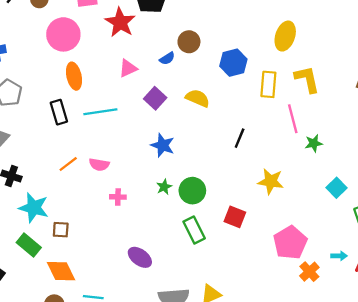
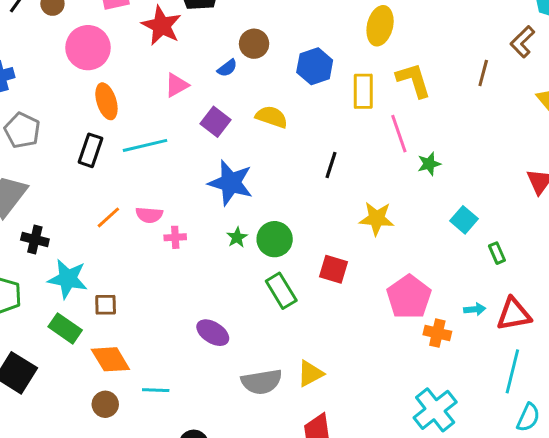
black rectangle: (59, 112) -> (91, 150), turned 40
blue star: (163, 145) -> (231, 183), size x1.4
pink cross: (118, 197) -> (175, 237), moved
orange cross: (309, 272) -> (437, 333), turned -30

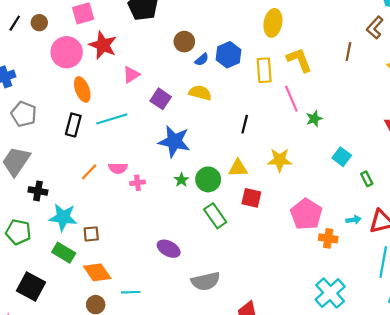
red star: (161, 26) -> (103, 45), moved
blue semicircle: (227, 68) -> (202, 59), moved
yellow triangle: (310, 374) -> (238, 168), moved, turned 30

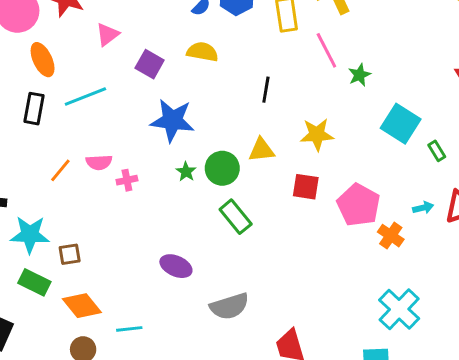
cyan square: (342, 157) -> (401, 124), size x1.5
red square: (251, 198) -> (306, 187), moved
orange cross: (328, 238) -> (391, 236), turned 30

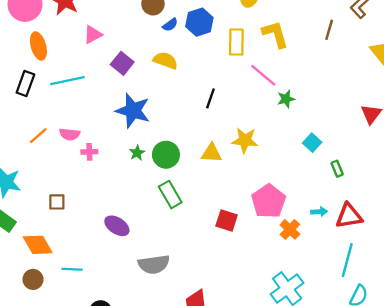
pink line: (326, 50) -> (263, 75), turned -32
cyan square: (401, 124) -> (312, 143), size x0.6
yellow triangle: (261, 150) -> (211, 153), moved
red square: (306, 187) -> (227, 220), moved
brown square: (70, 254) -> (57, 202), moved

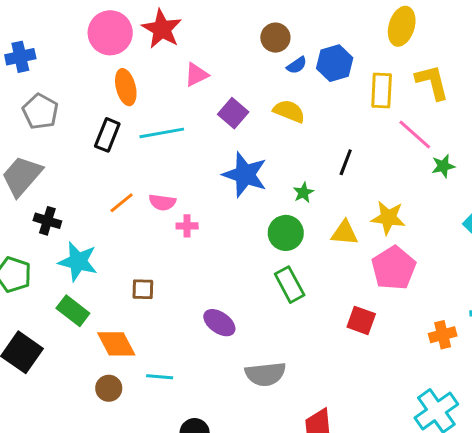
green star: (137, 153) -> (303, 193), moved
pink pentagon: (269, 201) -> (394, 268), moved
orange cross: (290, 229) -> (443, 335), turned 30

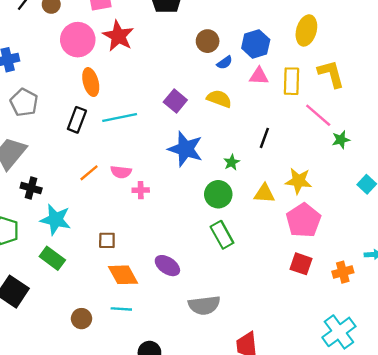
blue hexagon: (335, 63) -> (256, 44), moved
pink triangle: (196, 75) -> (259, 76), moved, turned 30
red square: (361, 320) -> (301, 264), moved
orange diamond: (116, 344) -> (123, 275), moved

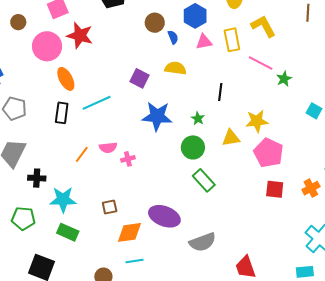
blue semicircle: (225, 63) -> (173, 37), turned -64
purple ellipse: (167, 266) -> (164, 216), size x1.4
orange diamond: (123, 275) -> (129, 232), turned -56

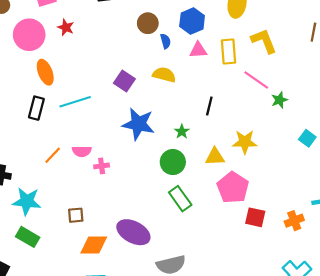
red star: (80, 35) -> (66, 27), size x0.6
pink pentagon: (268, 153) -> (233, 188), moved

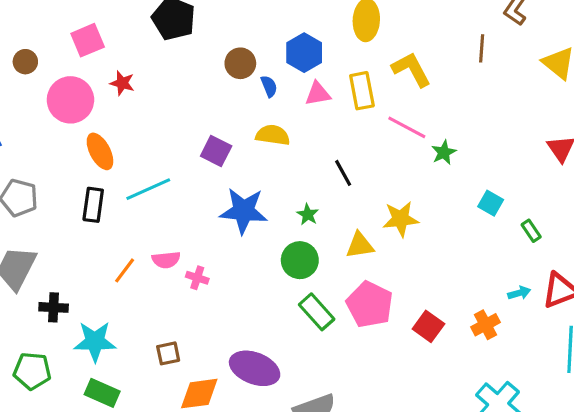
black line: (209, 106) -> (343, 173), turned -36
pink cross: (102, 166) -> (197, 278), turned 32
pink pentagon: (233, 188) -> (370, 304), moved
red square: (255, 217) -> (428, 326), turned 30

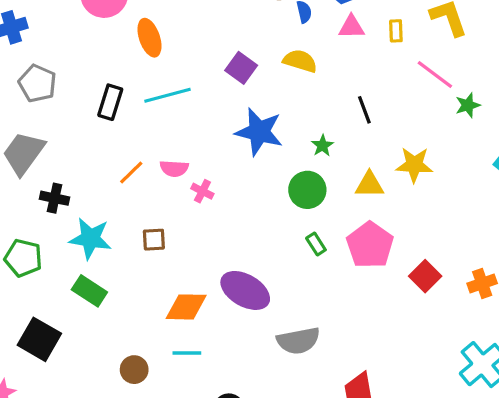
yellow rectangle: (362, 91) -> (396, 31), size x0.6
orange ellipse: (100, 151) -> (149, 38), moved
green rectangle: (317, 312) -> (316, 244), size x0.6
brown square: (168, 353) -> (154, 240), moved

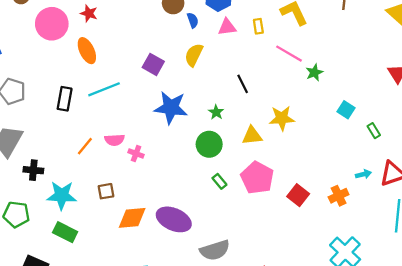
yellow semicircle: (300, 61) -> (194, 55), turned -75
orange diamond: (186, 307) -> (132, 218), moved

